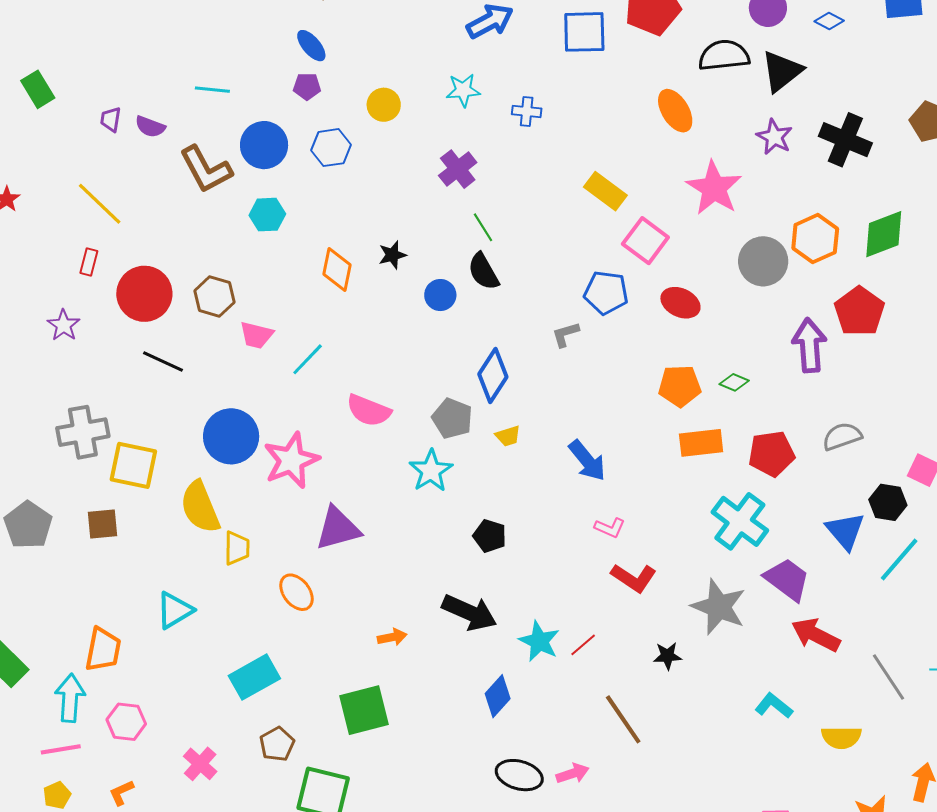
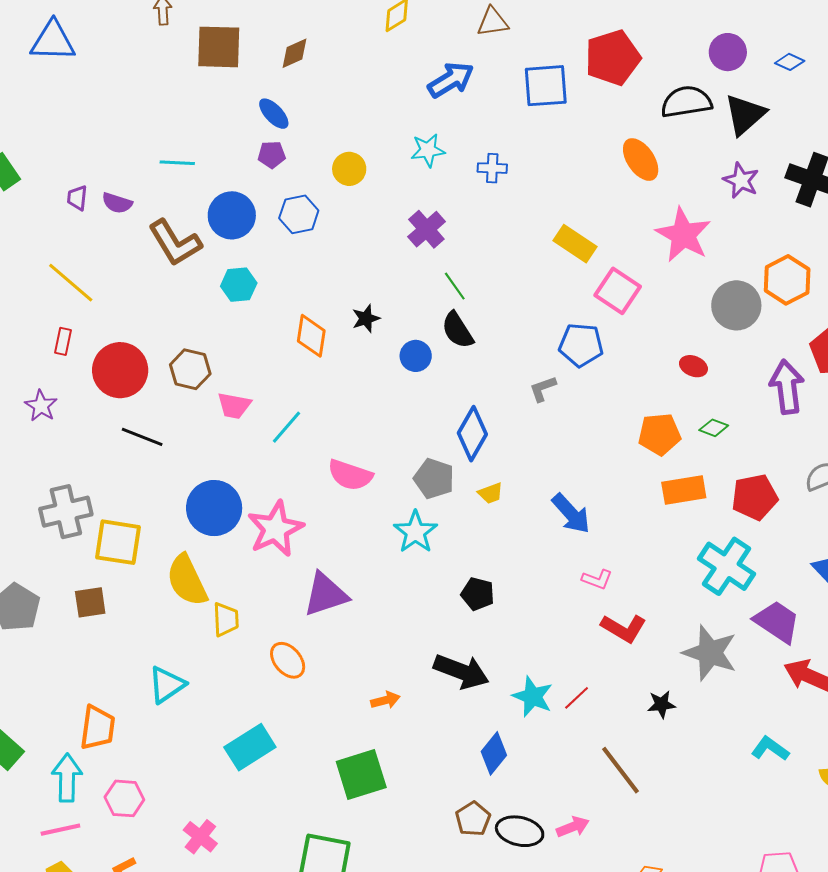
red ellipse: (680, 303) -> (693, 366), moved, size x0.7
brown pentagon: (277, 744) -> (473, 819), moved

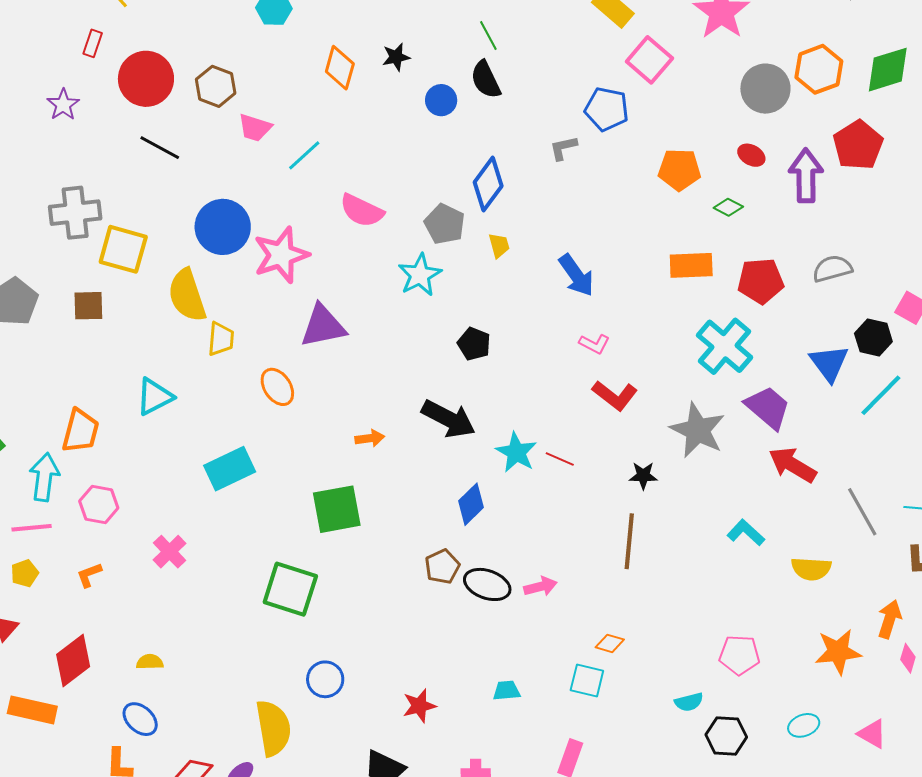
red ellipse: (693, 366) -> (751, 155), moved
orange pentagon: (659, 434) -> (679, 170), moved
yellow trapezoid: (491, 493) -> (499, 245), turned -92
red line: (577, 698) -> (560, 459), turned 60
brown line: (620, 770) -> (629, 541), moved, turned 36

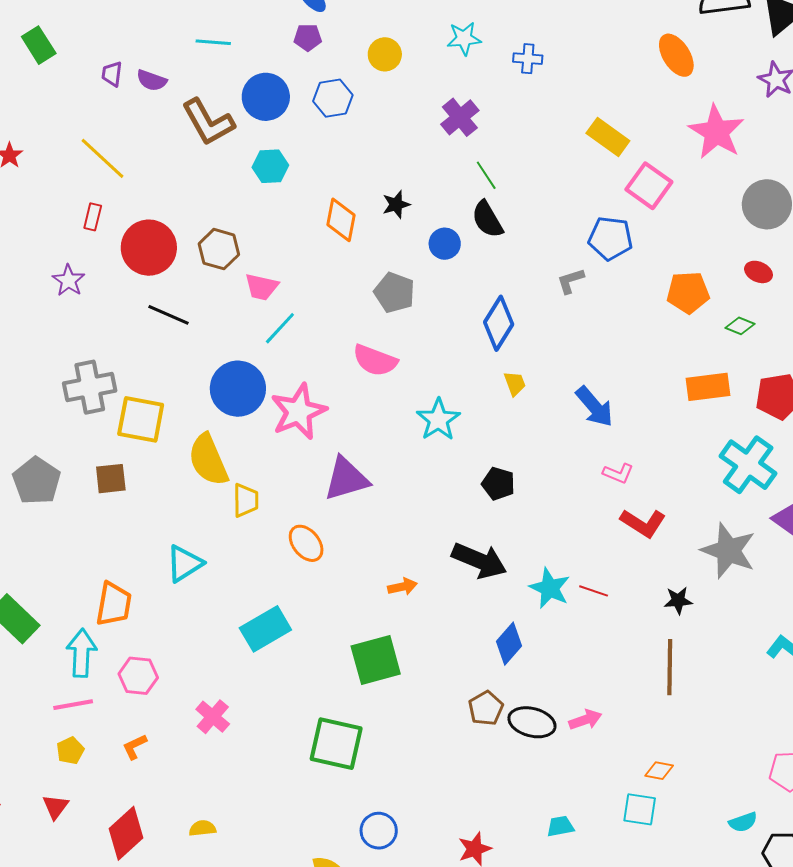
cyan line: (304, 155) -> (280, 328), moved
gray pentagon: (445, 224) -> (394, 293), moved

